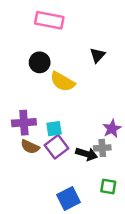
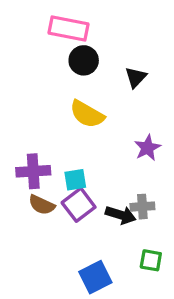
black circle: (40, 62) -> (84, 60), moved
purple star: (112, 129) -> (147, 148), moved

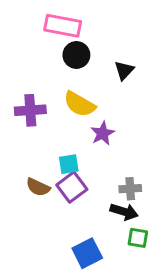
purple star: (147, 148) -> (103, 133), moved
purple cross: (33, 171) -> (30, 110), moved
black arrow: (121, 215) -> (124, 212), moved

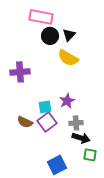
black triangle: (124, 70) -> (69, 35), moved
yellow semicircle: (80, 104) -> (68, 58), moved
purple star: (103, 133) -> (67, 101), moved
gray cross: (130, 189) -> (76, 123), moved

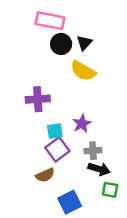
purple cross: (20, 72) -> (38, 99), moved
brown semicircle: (25, 122) -> (45, 175), moved, turned -49

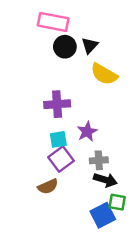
yellow semicircle: (83, 71) -> (104, 74), moved
purple cross: (38, 99) -> (57, 104), moved
blue square: (70, 202) -> (103, 215), moved

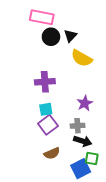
purple star: (87, 132) -> (85, 103), moved
brown semicircle: (48, 186) -> (52, 153), moved

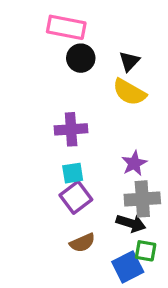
black triangle: (70, 36) -> (129, 61), moved
gray cross: (78, 126) -> (142, 199), moved, size x1.5

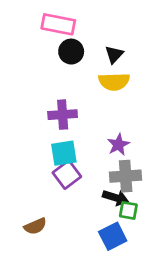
yellow semicircle: (129, 92) -> (114, 82), turned -32
cyan square: (73, 173) -> (64, 153), size x1.4
brown semicircle: (82, 243) -> (35, 226), moved
green square: (146, 251) -> (128, 210), moved

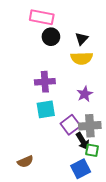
purple star: (118, 145) -> (85, 94), moved
purple square: (67, 175) -> (70, 125), moved
black arrow: (116, 198) -> (83, 141), turned 42

